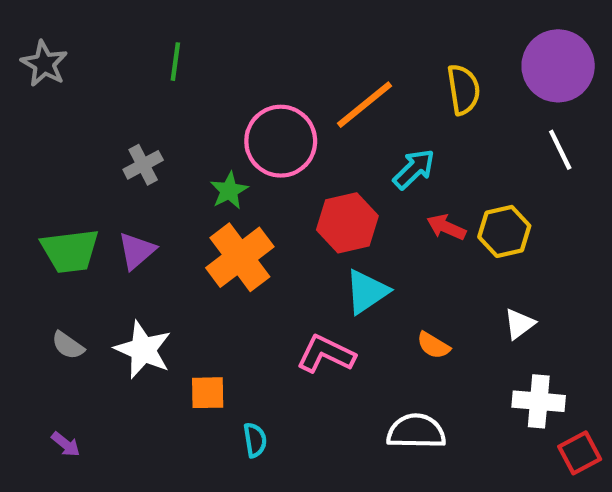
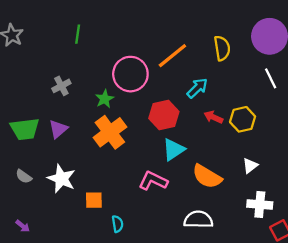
orange semicircle: (433, 345) -> (207, 176), size x1.8

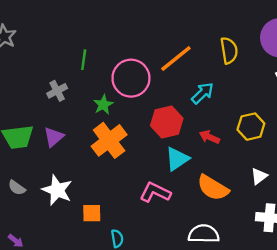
green line: (78, 34) -> (84, 60), moved
red arrow: (213, 117) -> (209, 137), moved

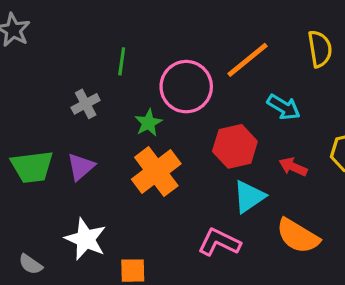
cyan arrow: (203, 93) -> (284, 107), turned 75
gray semicircle: (17, 188) -> (31, 264), moved

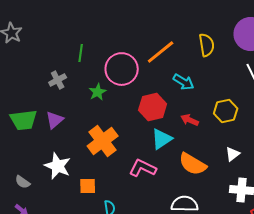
orange cross: (156, 172) -> (103, 141), moved

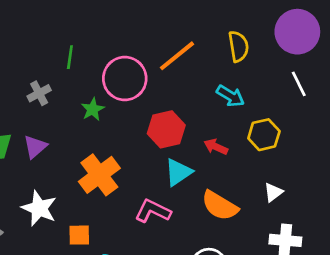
cyan arrow: (184, 82) -> (230, 96), moved

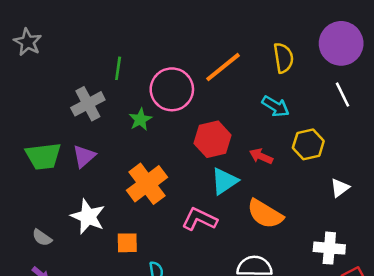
gray cross: (39, 93) -> (88, 104), size x1.4
white triangle: (273, 192) -> (340, 188), moved

